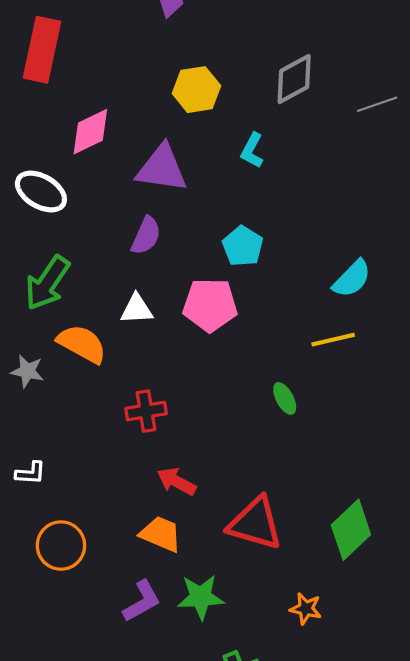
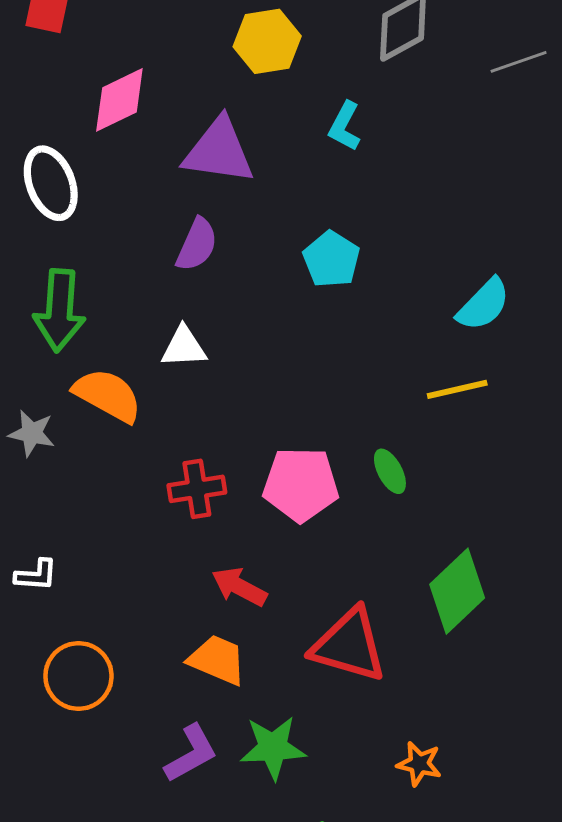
white ellipse: (41, 191) -> (51, 183), turned 39
green arrow: (47, 283) -> (59, 310), turned -30
pink pentagon: (210, 305) -> (301, 484), moved
green diamond: (351, 530) -> (457, 591), moved

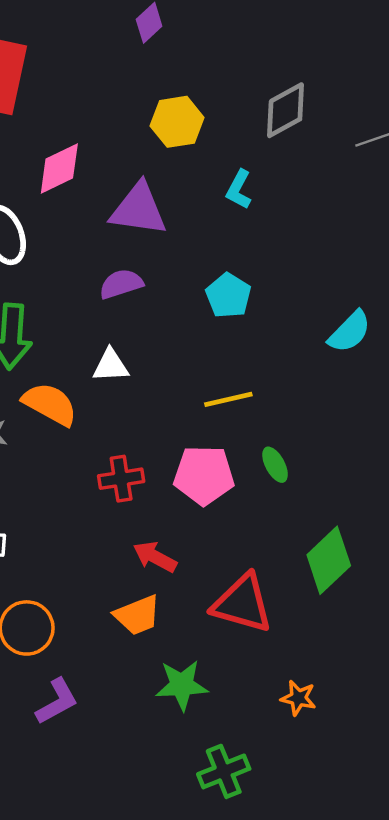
purple semicircle: (197, 245) -> (121, 284), turned -132
yellow line: (457, 389) -> (228, 399), moved
orange trapezoid: (217, 660) -> (137, 615), turned 135
purple L-shape: (191, 753) -> (57, 701), moved

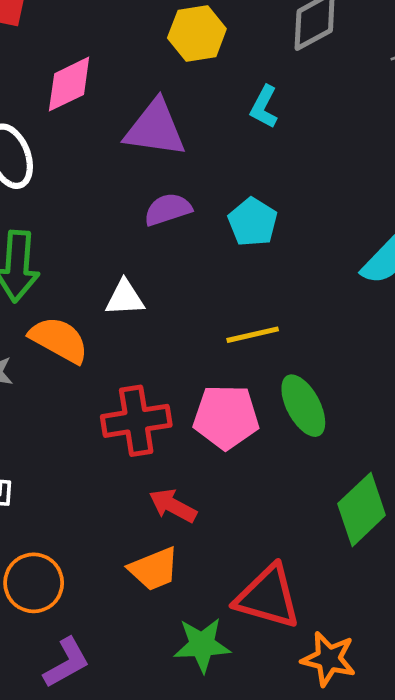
purple semicircle: (121, 284) -> (168, 209), moved
green ellipse: (275, 465) -> (303, 406), size x1.6
red cross: (121, 479) -> (136, 421), size x1.4
red triangle: (242, 603) -> (268, 597), moved
orange star: (298, 698) -> (329, 659), size x1.4

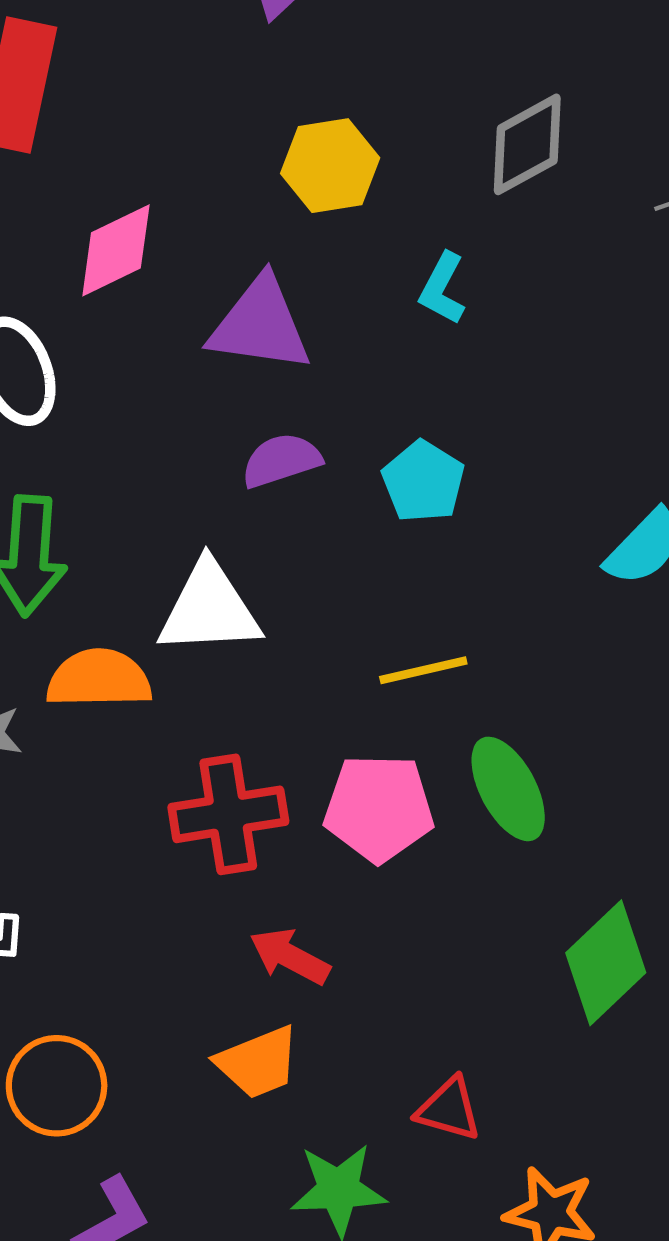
white triangle: (125, 298) -> (209, 609), size x1.6
orange semicircle: (59, 340) -> (99, 679), turned -30
red triangle: (268, 597) -> (449, 1109), size x0.6

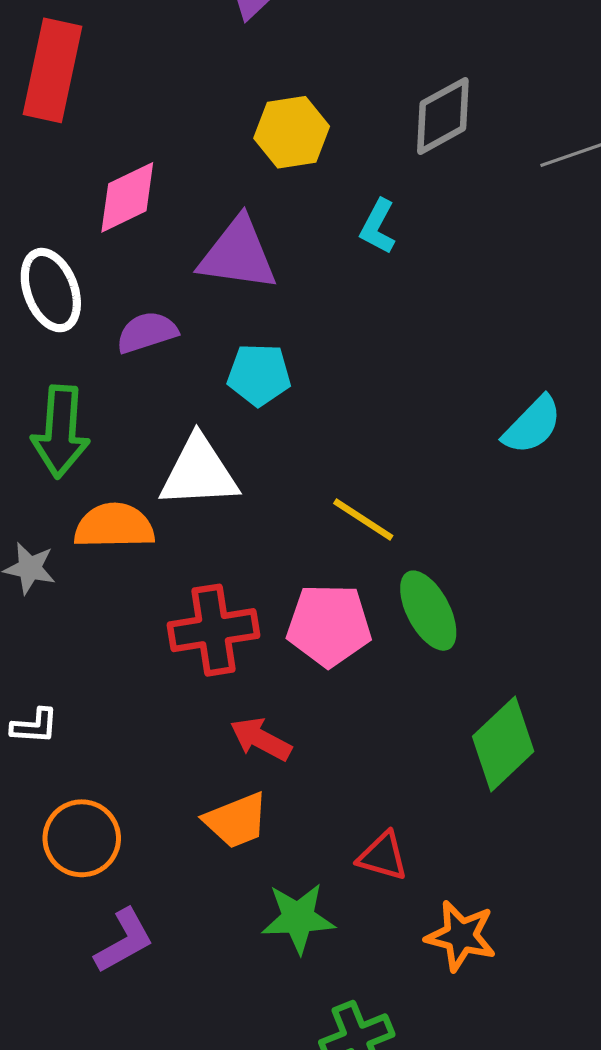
purple semicircle: (281, 460) -> (147, 332), moved
cyan pentagon: (423, 482) -> (259, 375), moved, turned -30
yellow line: (423, 670) -> (363, 519), turned 46

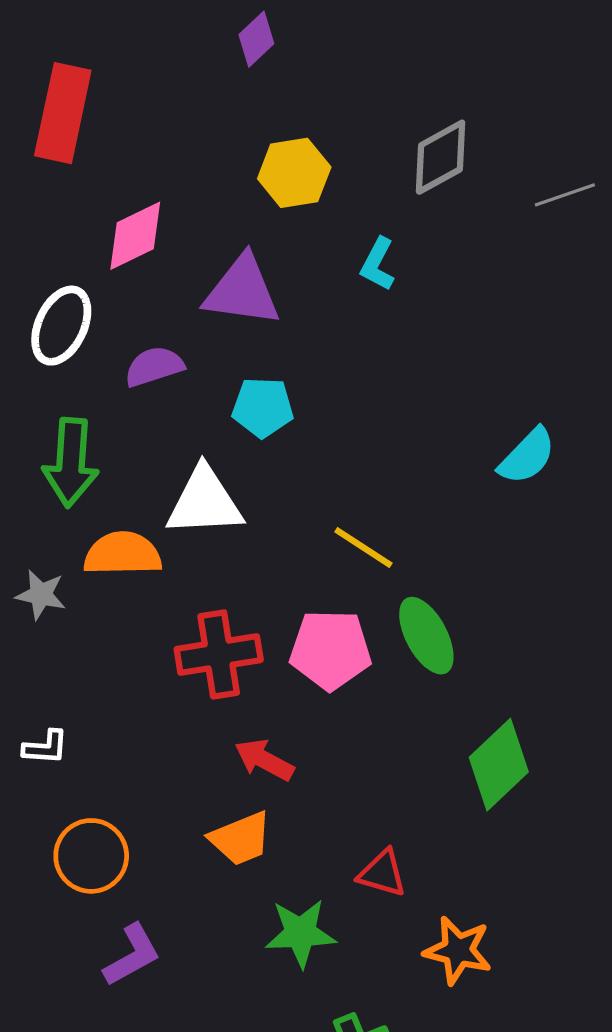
white ellipse: (51, 290) -> (61, 326), turned 46

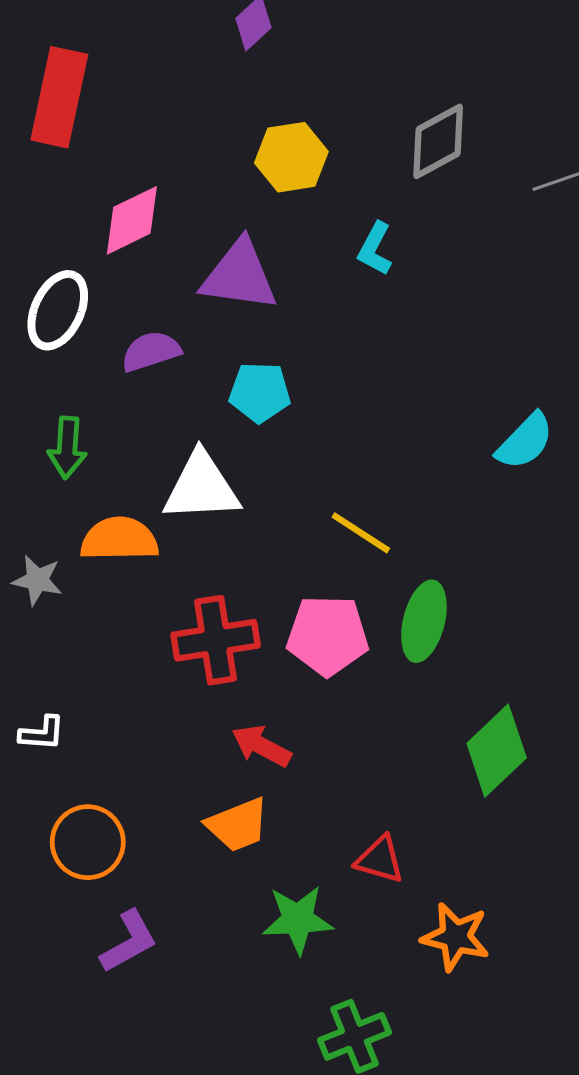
green arrow: (71, 462) -> (67, 448), size x0.7
green ellipse: (426, 636) -> (424, 621), turned 42

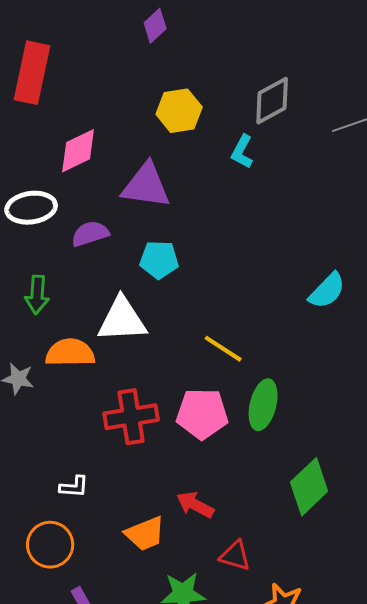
cyan L-shape: (375, 249) -> (242, 152), moved
white ellipse: (58, 310) -> (31, 208), turned 57
white L-shape: (42, 733) -> (74, 487), moved
red arrow: (261, 746) -> (195, 505), moved

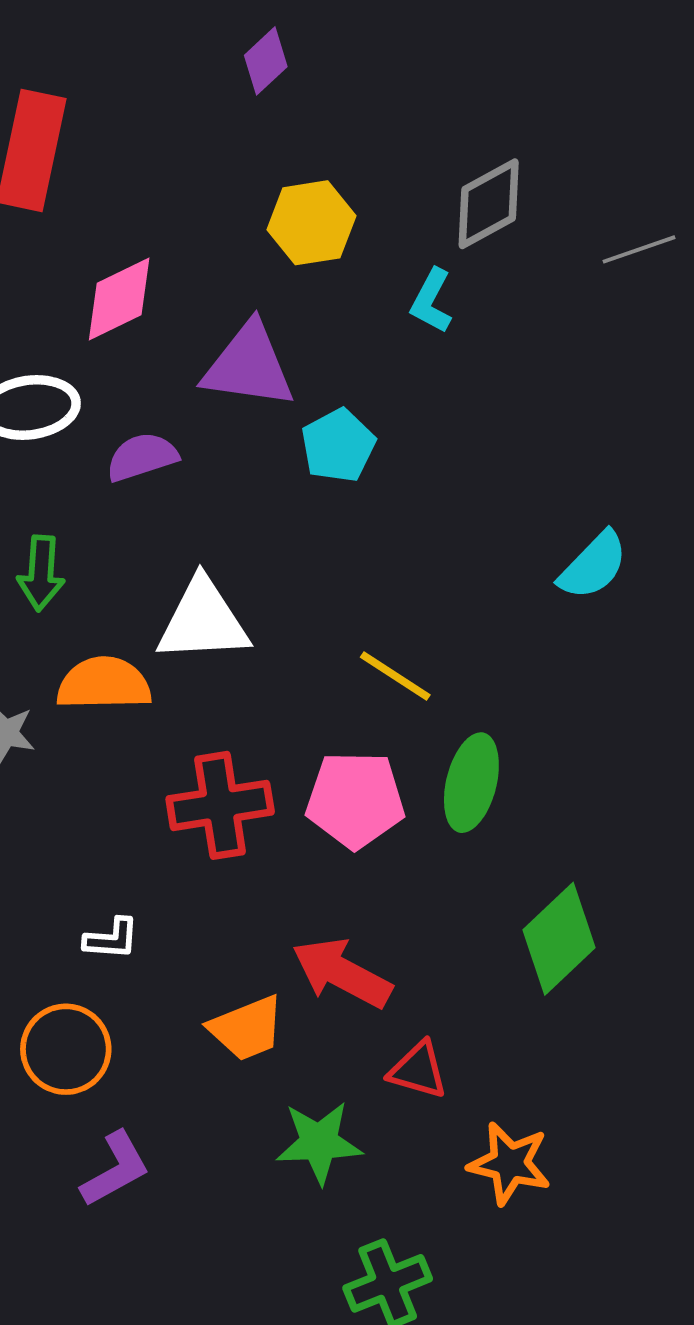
cyan pentagon: (159, 260) -> (338, 446), moved, turned -30
red arrow: (195, 505) -> (342, 973), size x1.4

